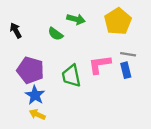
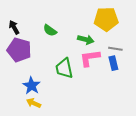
green arrow: (76, 19) -> (86, 40), moved
yellow pentagon: (118, 21) -> (106, 19), turned 30
purple pentagon: (30, 70) -> (19, 50), moved

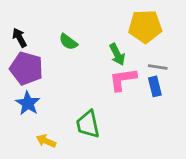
green arrow: (86, 40) -> (117, 54), turned 49
green trapezoid: (64, 68) -> (88, 124), moved
blue star: (31, 86) -> (28, 103), moved

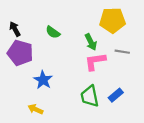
blue rectangle: (155, 86) -> (116, 95), moved, turned 64
blue star: (28, 103) -> (43, 80), moved
green trapezoid: (88, 124) -> (90, 96), moved

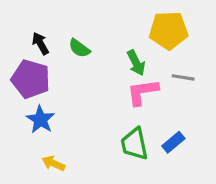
black arrow: (15, 29) -> (40, 43), moved
blue star: (43, 80) -> (40, 120), moved

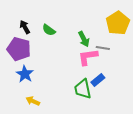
yellow pentagon: (169, 30) -> (118, 23), moved, turned -30
gray line: (183, 77) -> (103, 48), moved
blue rectangle: (173, 142) -> (98, 80), moved

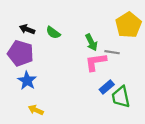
black arrow: (25, 27) -> (27, 29), turned -40
green trapezoid: (83, 89) -> (121, 97), moved

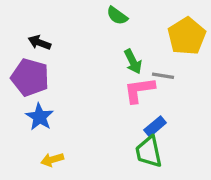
green semicircle: (53, 33) -> (117, 16), moved
green trapezoid: (121, 97) -> (149, 152), moved
yellow arrow: (36, 110) -> (52, 160), turned -40

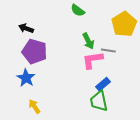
purple pentagon: (30, 77) -> (34, 52), moved
yellow arrow: (52, 160) -> (34, 106), turned 72

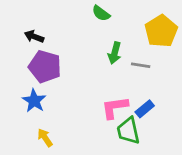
green arrow: (88, 41) -> (115, 53), turned 42
pink L-shape: (92, 60) -> (115, 108), moved
blue rectangle: (103, 84) -> (145, 109), moved

